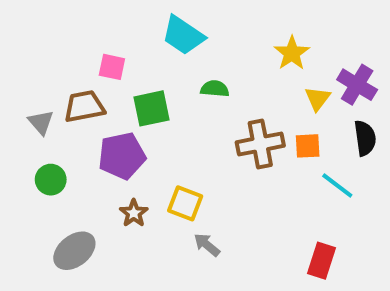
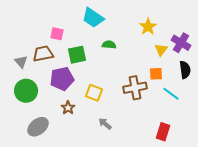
brown cross: (260, 144) -> (135, 88), moved
green circle: (51, 180) -> (26, 91), size x1.5
yellow square: (185, 203) -> (94, 93), moved

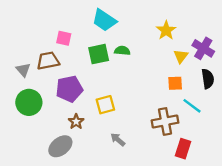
green square: (77, 55) -> (99, 54), moved
brown cross: (135, 88) -> (165, 122), moved
yellow square: (94, 93) -> (105, 105), turned -36
gray ellipse: (38, 127) -> (60, 146), moved

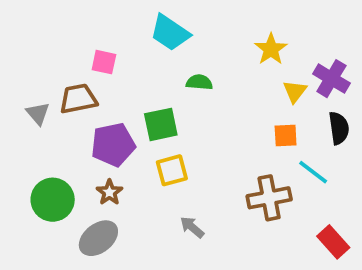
green square: (99, 54) -> (161, 124), moved
green circle: (29, 102) -> (53, 200), moved
brown star: (76, 122) -> (109, 192), moved
red rectangle: (183, 149) -> (333, 242), moved, turned -60

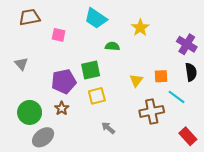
yellow star: (271, 49) -> (140, 28), moved
yellow triangle: (295, 91) -> (136, 80), moved
brown trapezoid: (78, 99) -> (30, 17), moved
gray ellipse: (98, 238) -> (43, 137), moved

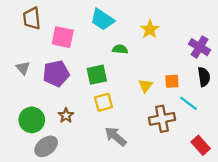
brown trapezoid: (30, 17) -> (32, 18), turned -85
pink square: (59, 35) -> (63, 37), size x1.5
purple pentagon: (64, 81) -> (56, 74), moved
gray arrow: (108, 128) -> (116, 136), size x1.5

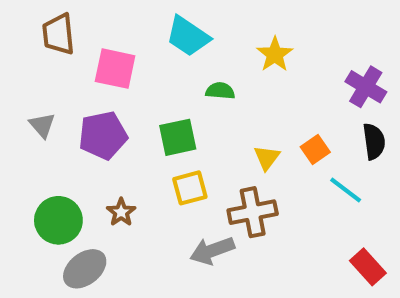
orange square: (172, 81) -> (315, 149), turned -32
brown cross: (162, 119) -> (253, 212), moved
gray arrow: (116, 136) -> (212, 251), turned -60

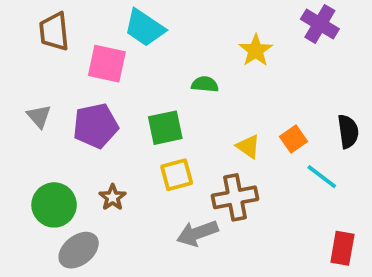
cyan trapezoid: (188, 36) -> (145, 28), moved
purple cross: (366, 87) -> (320, 24), moved
yellow triangle: (267, 158) -> (248, 146), turned -32
red rectangle: (368, 267) -> (342, 248), turned 52

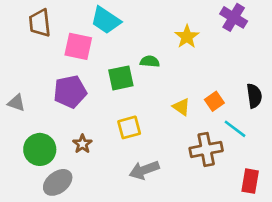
gray triangle: (39, 116) -> (16, 103), moved, turned -30
green square: (165, 128) -> (121, 78), moved
brown cross: (235, 197) -> (206, 149), moved

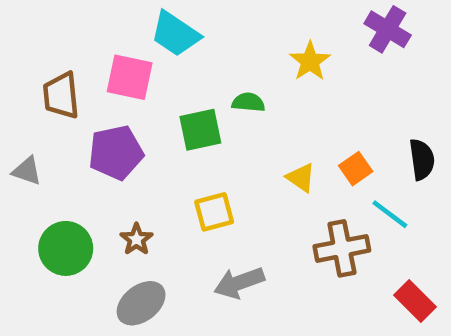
brown trapezoid: (40, 23) -> (61, 95), moved
red rectangle: (250, 181) -> (415, 301), turned -55
gray ellipse: (58, 182) -> (141, 303), moved

